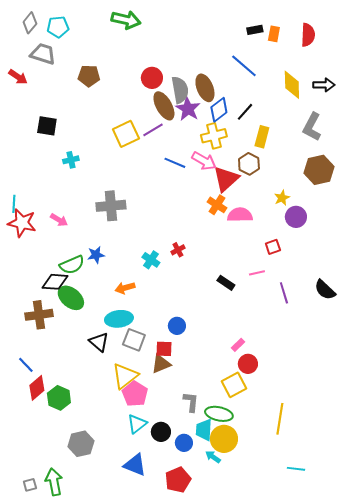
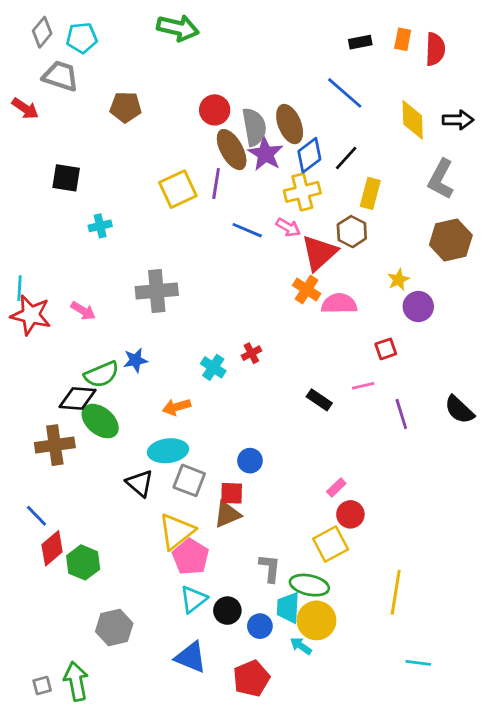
orange rectangle: (274, 34) -> (403, 39), moved
purple line: (153, 130) -> (216, 183), turned -50
pink arrow: (204, 161) -> (288, 227), size x0.7

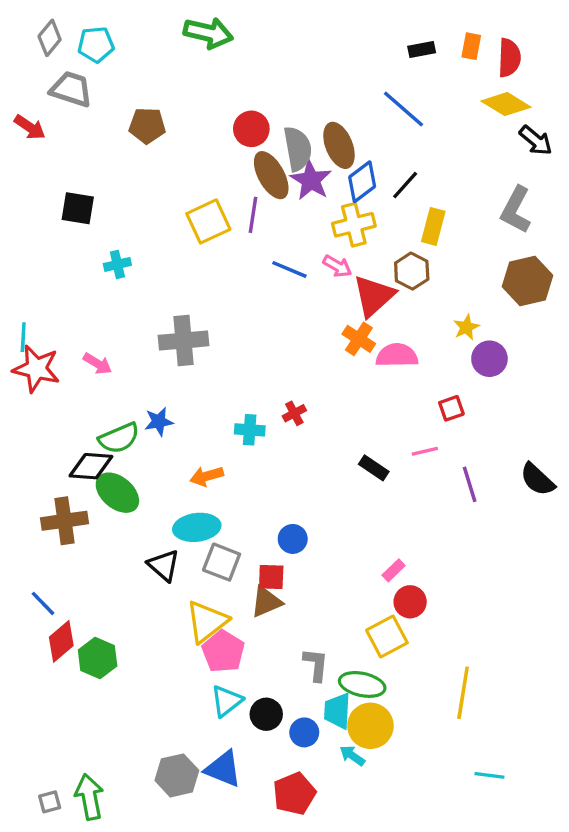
yellow diamond: (413, 120) -> (506, 104), moved, turned -57
black arrow: (458, 120) -> (536, 140), turned 40
cyan cross: (213, 367) -> (250, 430), turned -30
gray hexagon: (114, 628) -> (177, 775), moved

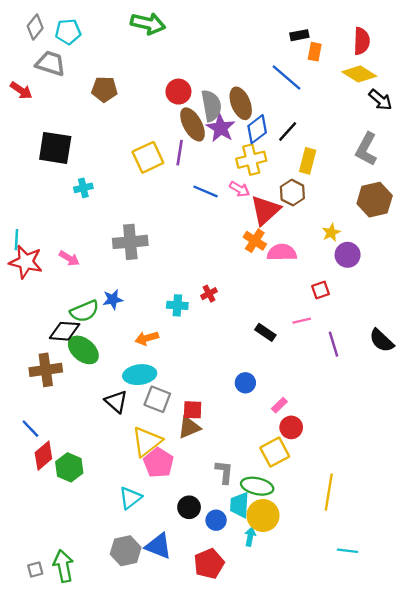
orange rectangle: (471, 46) -> (315, 52), moved
black square: (78, 208) -> (55, 148), size x1.4
blue circle: (293, 539) -> (245, 383), moved
cyan triangle: (227, 701) -> (130, 498), moved
cyan arrow: (352, 756) -> (250, 537), turned 66

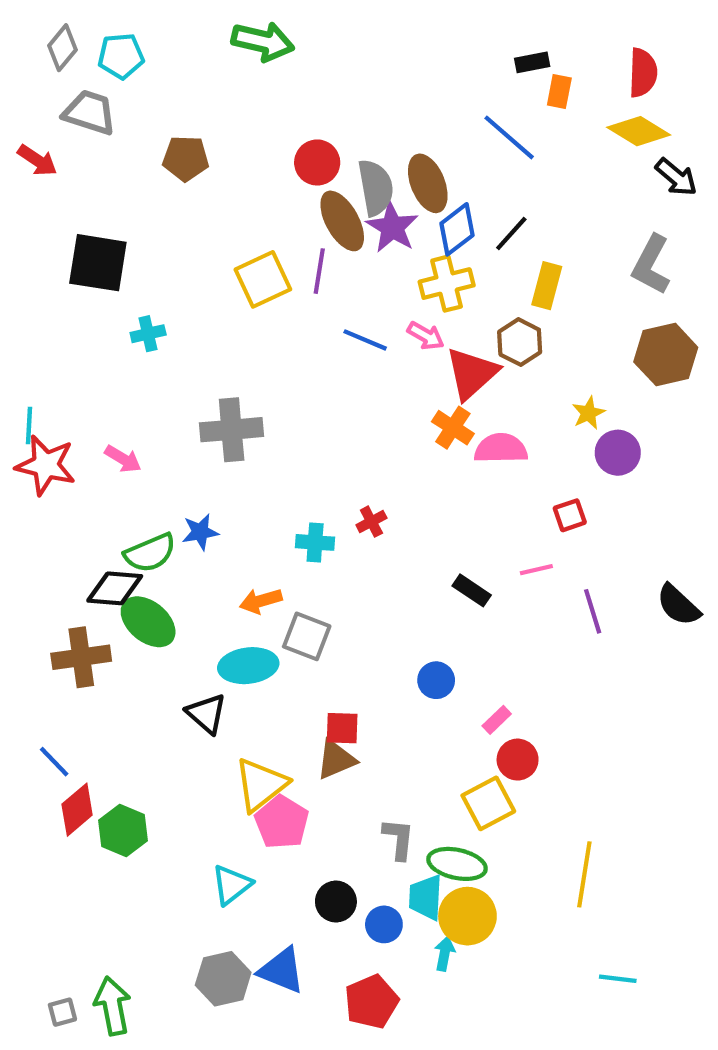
gray square: (157, 399) -> (307, 636), moved

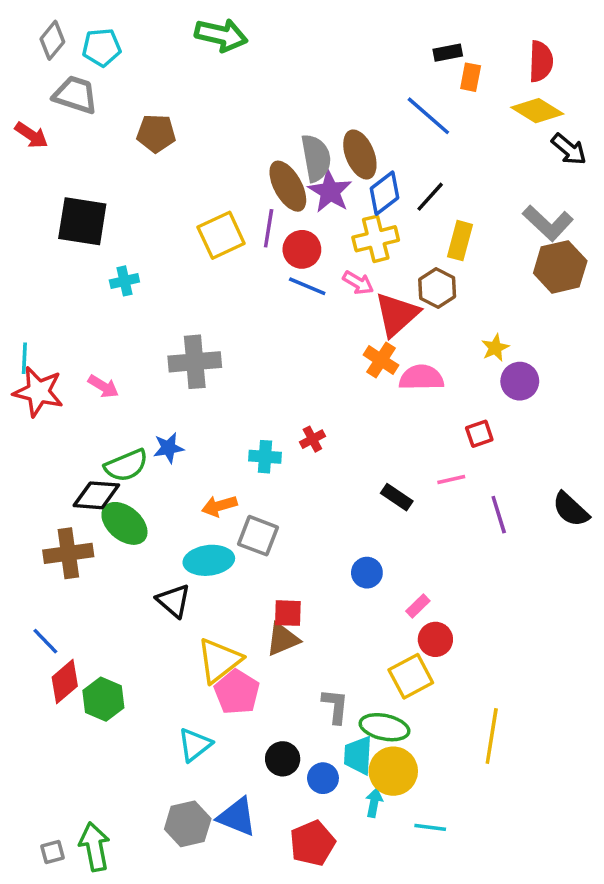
red circle: (317, 162) -> (302, 249), moved
gray L-shape: (651, 265) -> (548, 223), turned -75
brown hexagon: (666, 355) -> (560, 267), moved
cyan line: (618, 979) -> (430, 827), moved

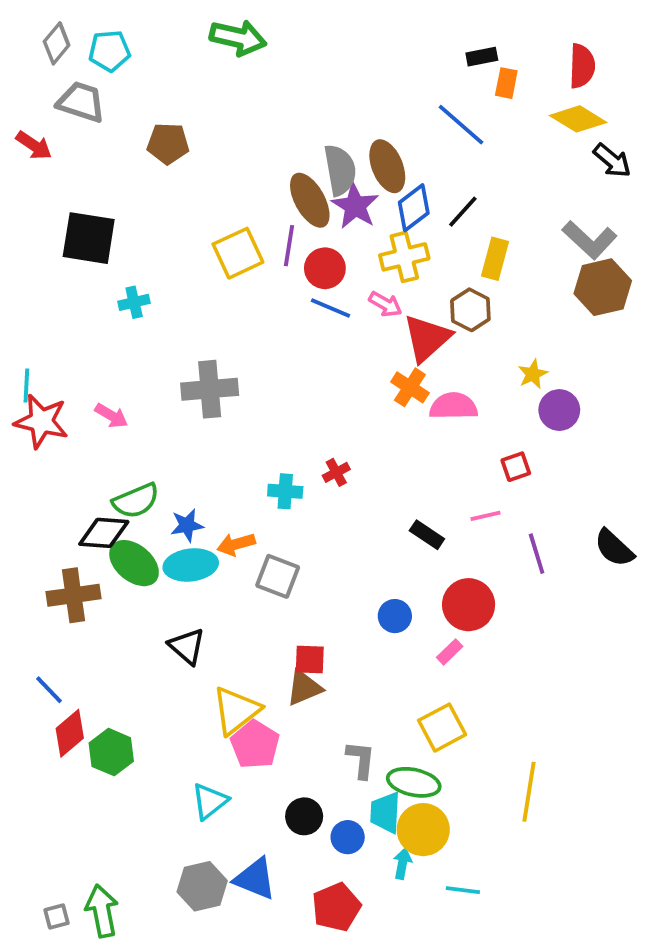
blue star: (168, 448) -> (187, 525), moved
cyan ellipse: (209, 560) -> (191, 565), moved
red circle: (435, 639) -> (469, 605), moved, size x1.4

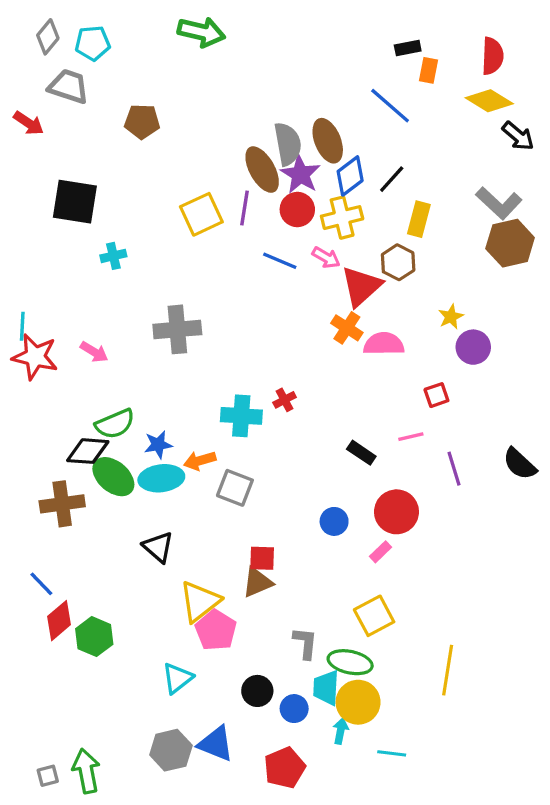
red circle: (325, 268) -> (297, 210), moved
cyan cross: (285, 491) -> (241, 416), size x1.4

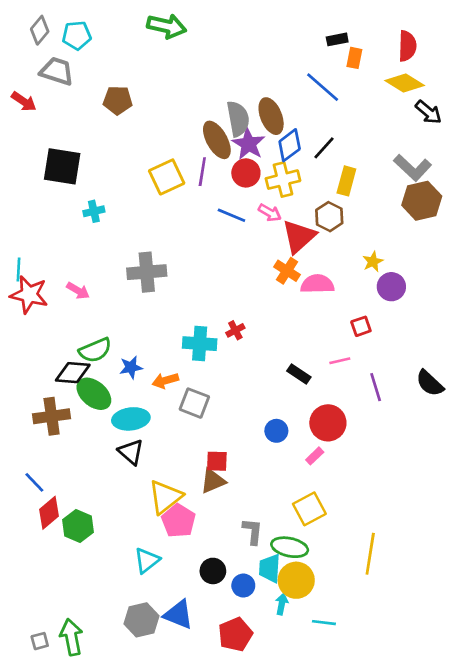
cyan ellipse: (161, 478) -> (131, 419), moved

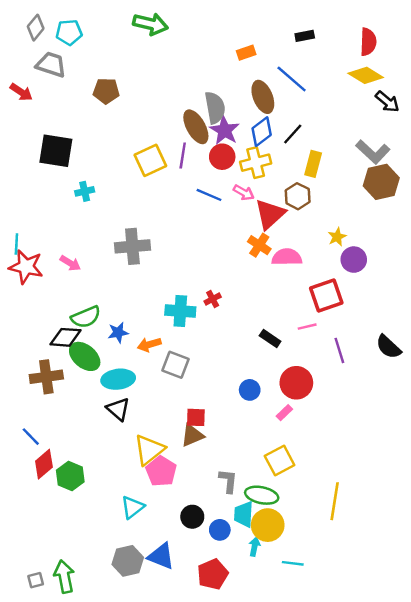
orange rectangle: (354, 58) -> (246, 53), moved, turned 60
brown ellipse: (271, 116) -> (263, 97), moved
red square: (361, 326) -> (326, 295), size x1.8

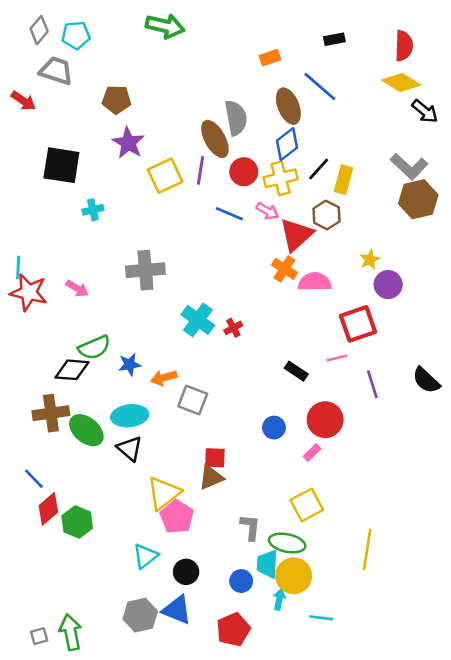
purple star: (225, 130) -> (128, 143), moved
black line: (293, 134) -> (319, 169), moved
cyan cross: (180, 311) -> (198, 320), moved, turned 32
green ellipse: (85, 356) -> (86, 430), moved
black circle: (192, 517) -> (186, 572), moved

